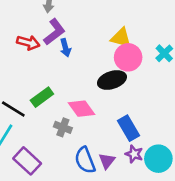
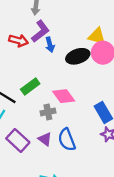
black ellipse: (112, 80) -> (78, 56), moved
gray cross: (63, 127) -> (48, 112), turned -32
purple triangle: (107, 161) -> (45, 139), moved, turned -32

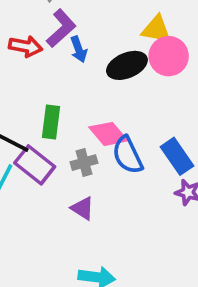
green rectangle: (30, 86) -> (51, 122), turned -42
purple rectangle: (18, 140) -> (35, 165), moved
blue semicircle: (67, 140) -> (128, 155), moved

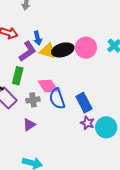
purple L-shape: (61, 28) -> (28, 51), moved
yellow triangle: (156, 29) -> (48, 51), moved
purple triangle: (83, 208) -> (29, 125), turned 48

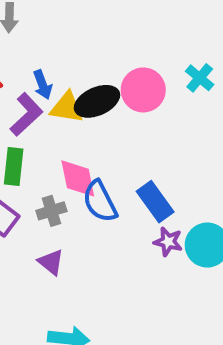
pink diamond: (48, 86) -> (78, 178), turned 30
purple triangle: (29, 125) -> (51, 262), turned -40

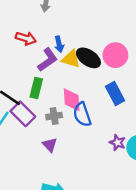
black ellipse: (97, 101) -> (88, 58), turned 50
blue rectangle: (155, 202) -> (115, 94), moved

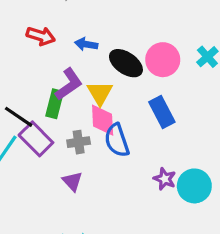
blue arrow: (59, 44) -> (86, 44), turned 112
yellow triangle: (71, 59) -> (100, 93), moved, turned 42
purple L-shape: (48, 60) -> (69, 84), moved

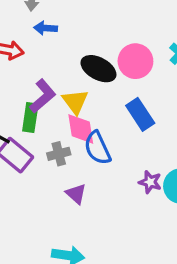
blue arrow: (86, 44) -> (46, 28), moved
purple triangle: (72, 181) -> (76, 194), moved

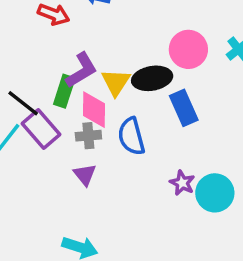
black ellipse: (98, 69) -> (152, 78), moved, turned -48
pink diamond: (81, 129) -> (94, 110), moved
purple triangle: (76, 194) -> (85, 175), moved

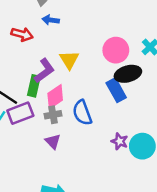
black ellipse: (152, 78) -> (128, 74), moved
yellow triangle: (116, 82) -> (69, 60), moved
pink diamond: (94, 110) -> (55, 97), turned 60
purple rectangle: (41, 129) -> (20, 113), turned -65

